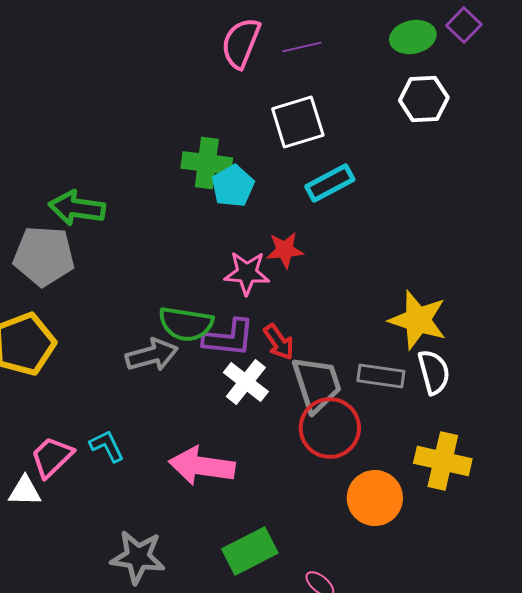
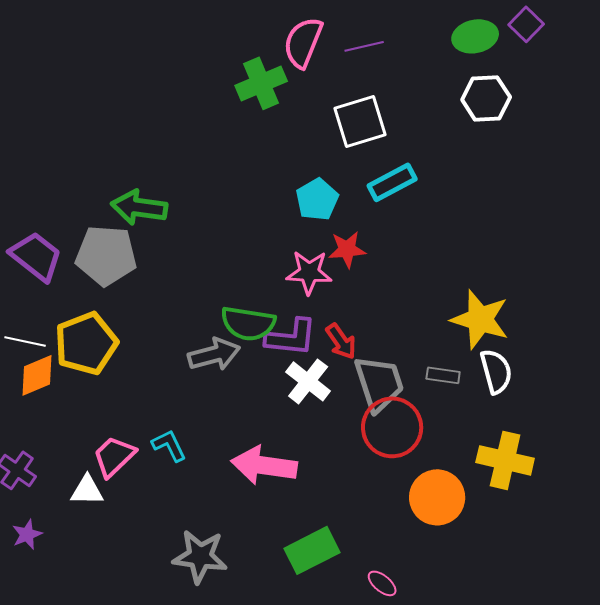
green cross: (207, 163) -> (261, 83), moved, turned -30
cyan pentagon: (233, 186) -> (317, 199), moved
gray rectangle: (381, 376) -> (443, 375), size x0.7

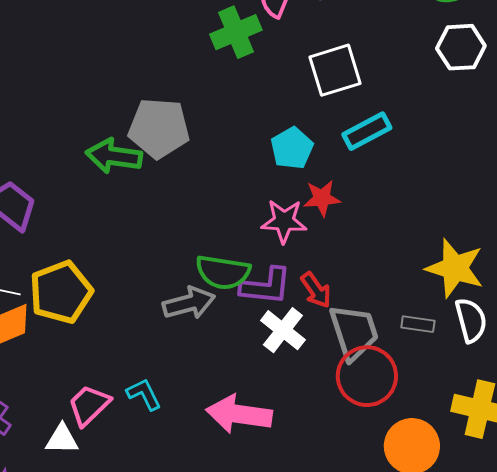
gray pentagon: (106, 255) -> (159, 128), moved

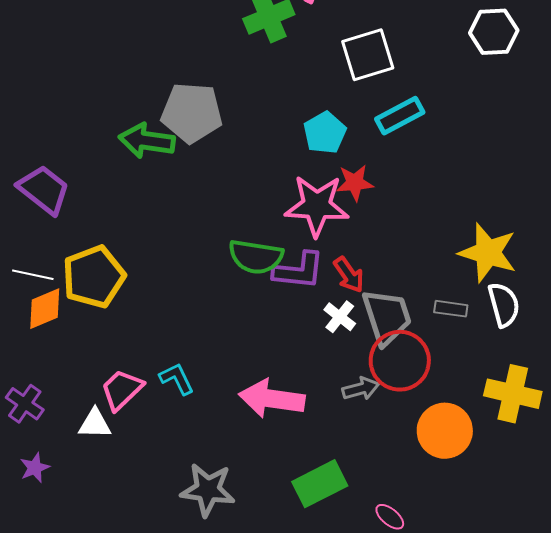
pink star: (284, 221) -> (317, 206), size x1.4
gray arrow: (189, 303) -> (361, 389), moved, size x0.7
white cross: (283, 330) -> (340, 317), moved, size x0.7

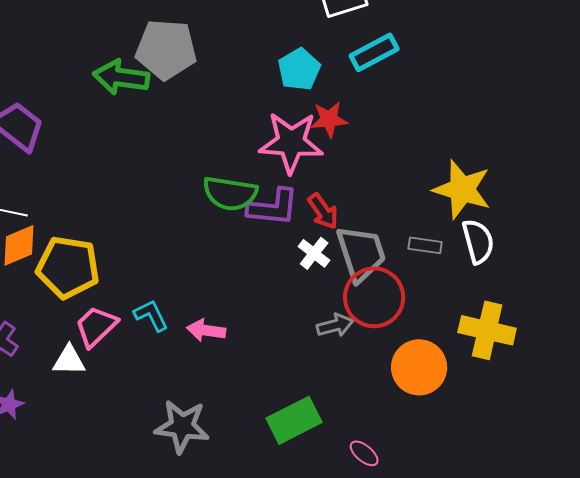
yellow pentagon: (94, 277) -> (68, 267), moved, turned 30
pink arrow: (272, 399) -> (206, 330), moved, size x0.6

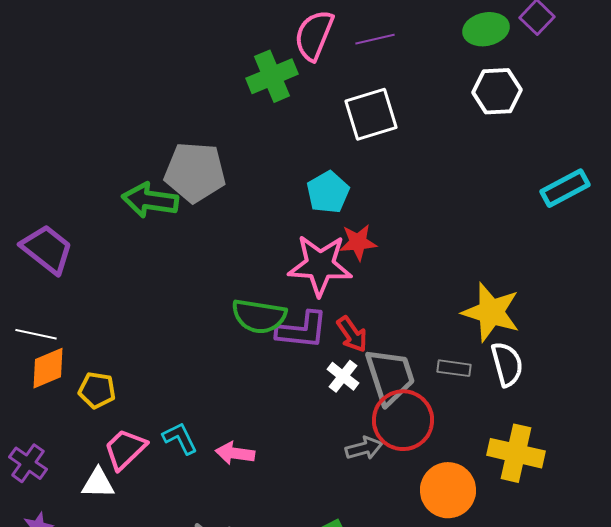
cyan rectangle: (374, 52) -> (565, 188), moved
yellow pentagon: (68, 267) -> (97, 390), size x0.6

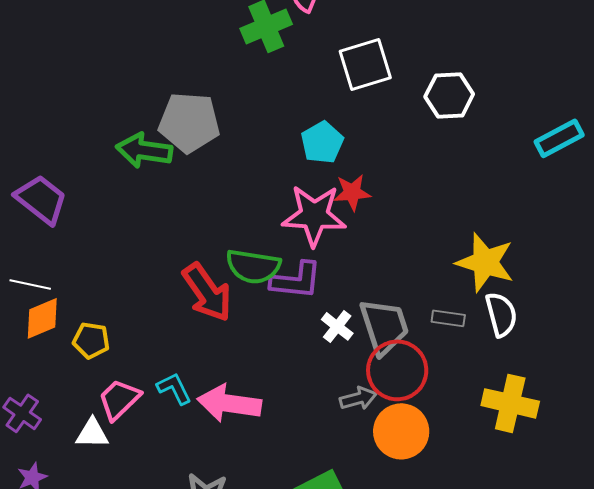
white hexagon: (497, 91) -> (449, 95), moved
red arrow: (352, 334) -> (207, 292), moved, size x1.6
pink arrow: (235, 453) -> (229, 403), size x1.6
orange circle: (448, 490) -> (401, 431), moved

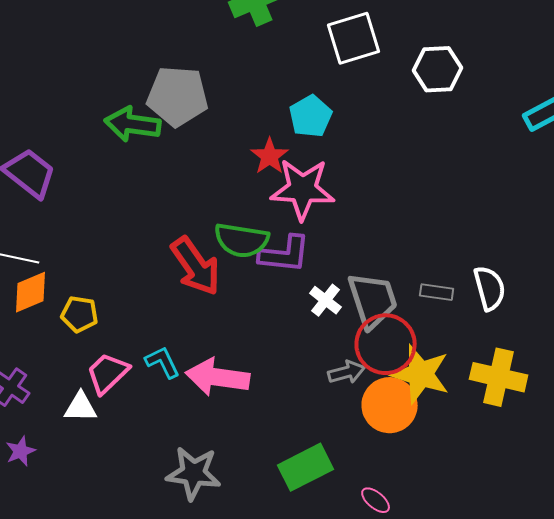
red star: (352, 192) -> (270, 156), moved, turned -30
yellow star: (485, 262) -> (421, 374), moved

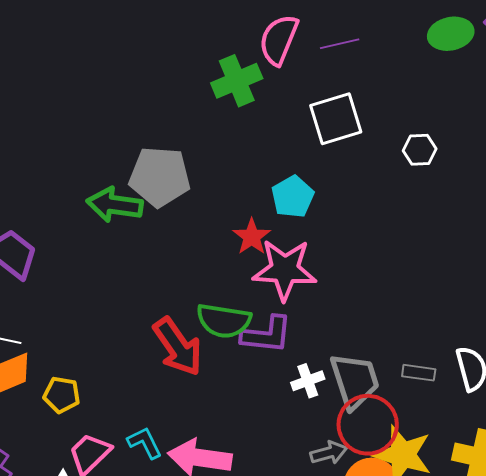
white hexagon: (438, 69) -> (420, 150), size x0.7
white cross: (326, 300) -> (308, 381), turned 32

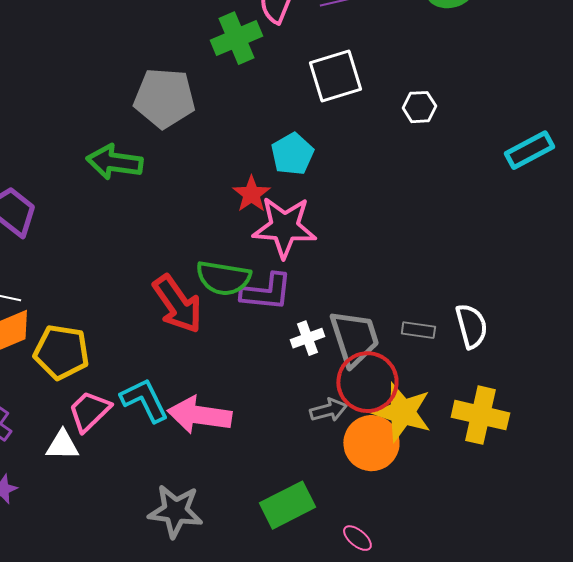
gray pentagon: (160, 177) -> (164, 98), moved
yellow pentagon: (62, 395) -> (61, 352), size x1.5
cyan L-shape: (145, 443) -> (144, 400), size x1.4

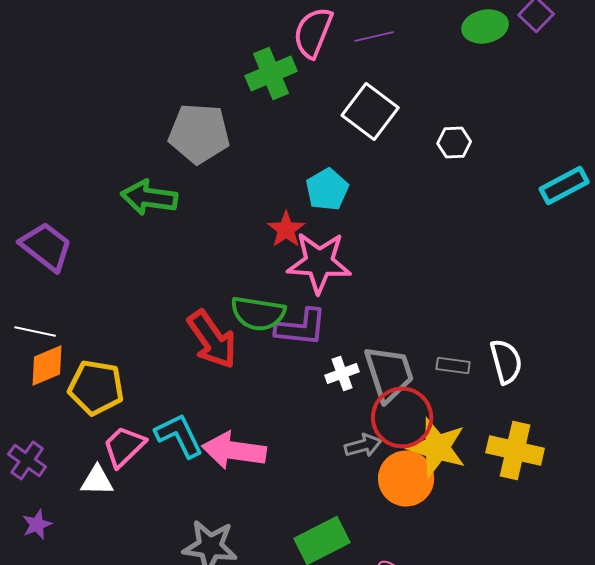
white square: (335, 76) -> (370, 112), turned -36

